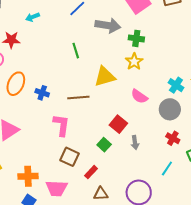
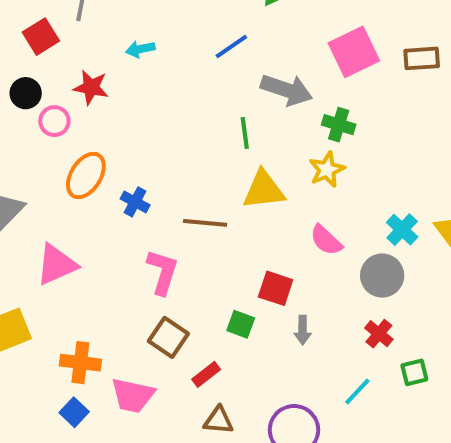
green line: (76, 51) -> (245, 133), moved
red square: (118, 124) -> (276, 288), turned -30
green square: (104, 145) -> (241, 324), turned -32

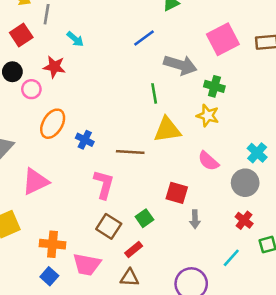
cyan arrow: (140, 49) -> (75, 39), moved, turned -126
yellow star: (327, 170) -> (208, 116), turned -30
green square: (241, 324) -> (144, 218), moved, turned 36
brown triangle: (218, 420) -> (130, 278), moved

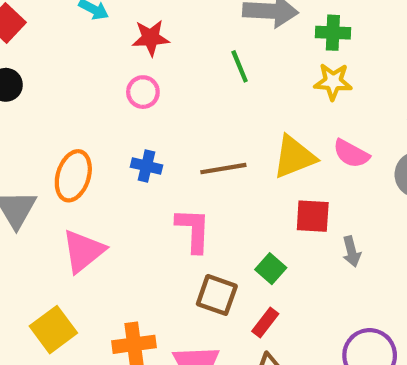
red star: (54, 67) -> (151, 38), moved
pink circle: (31, 89) -> (143, 92), moved
orange ellipse: (53, 124) -> (73, 176), moved
yellow triangle: (167, 130) -> (294, 157), moved

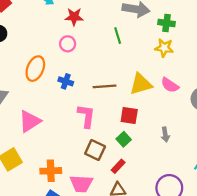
orange ellipse: (73, 176) -> (35, 69), moved
red square: (313, 216) -> (129, 115), moved

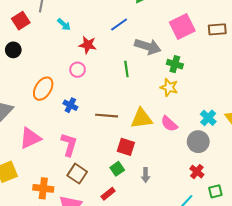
pink L-shape: (86, 116) -> (69, 145), moved
gray arrow: (165, 135) -> (146, 175), moved
brown square: (95, 150) -> (77, 174), moved

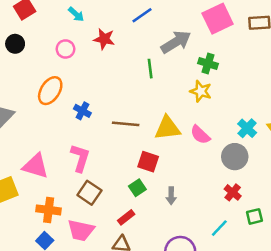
gray arrow: (148, 46) -> (176, 42), turned -50
pink circle: (78, 70) -> (65, 49), moved
pink triangle: (30, 138) -> (36, 166), moved, turned 40

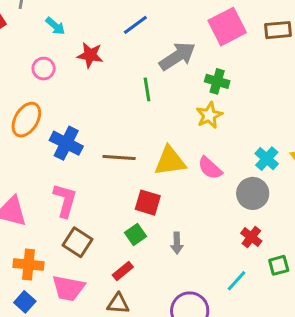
yellow star: (201, 91) -> (209, 115), turned 30
blue cross: (82, 111) -> (66, 143), size x1.5

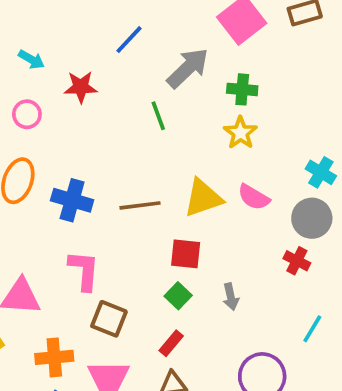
red cross: (251, 237) -> (297, 261), moved

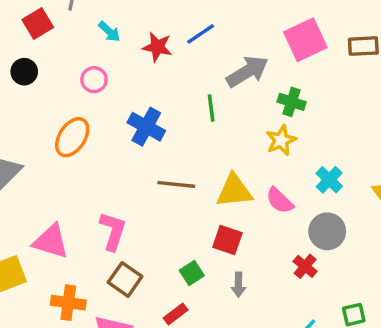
red star: (81, 87) -> (157, 47), moved
cyan cross: (321, 172) -> (329, 180), moved
blue cross: (72, 200) -> (146, 127), moved
red square: (186, 254) -> (227, 240), moved

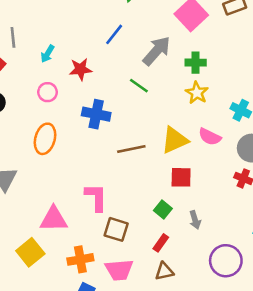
cyan arrow: (109, 32) -> (48, 54), turned 96
red star: (157, 47) -> (81, 69), moved
green line: (211, 108) -> (139, 86), turned -30
gray arrow: (238, 285) -> (195, 220), moved

